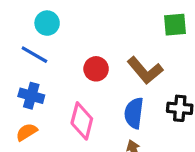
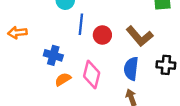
blue line: (34, 55) -> (81, 24), moved, turned 66
orange semicircle: (27, 132) -> (63, 79), moved

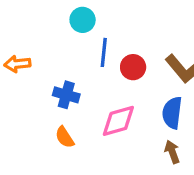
pink diamond: (92, 75) -> (118, 121), turned 60
orange semicircle: (63, 79) -> (65, 137), moved, turned -91

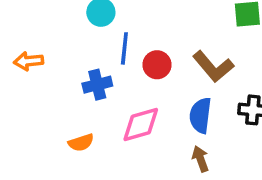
blue cross: (66, 95) -> (97, 85), moved, turned -30
orange semicircle: (65, 137) -> (81, 143), turned -75

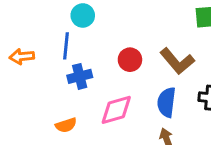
blue line: (124, 48) -> (66, 46), moved

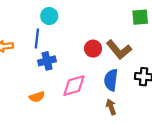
red circle: (130, 60) -> (93, 49), moved

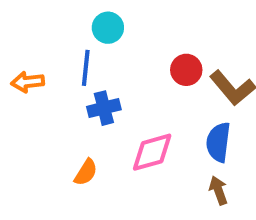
red circle: (93, 49) -> (186, 70), moved
orange semicircle: (37, 97) -> (86, 172), turned -40

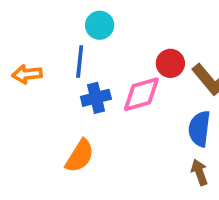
pink diamond: (152, 152) -> (141, 94), moved
orange semicircle: (86, 172) -> (80, 156), size x1.4

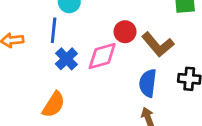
blue cross: (96, 98) -> (66, 59), turned -30

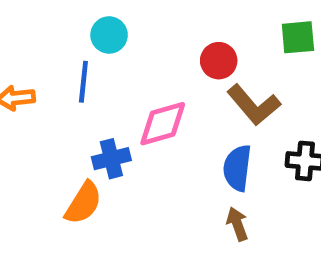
red circle: (125, 32) -> (219, 61), moved
blue cross: (66, 59) -> (111, 159), moved, turned 30

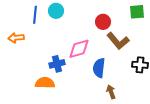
blue line: (83, 82) -> (35, 15), moved
blue semicircle: (237, 168) -> (99, 68), moved
orange semicircle: (83, 203) -> (45, 83), turned -120

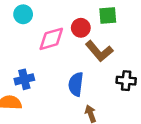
green square: (137, 12) -> (108, 16), moved
pink diamond: (79, 49) -> (51, 39), moved

